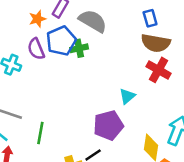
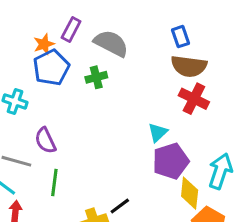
blue pentagon: (61, 41) -> (51, 68), moved
purple semicircle: (36, 49) -> (45, 141), moved
purple pentagon: (108, 125) -> (171, 161), moved

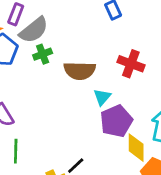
gray semicircle: (111, 43) -> (34, 30), moved, turned 120
brown semicircle: (189, 66) -> (80, 71), moved

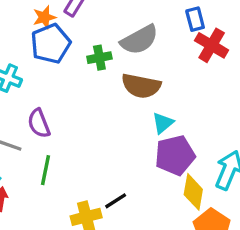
gray semicircle: (34, 30) -> (139, 40), moved
red cross: (131, 64) -> (212, 45), moved

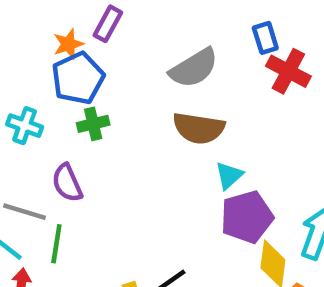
green cross: (99, 58) -> (93, 124), moved
green line: (46, 170) -> (56, 244), moved

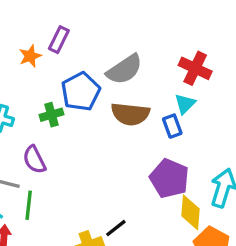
blue rectangle: (265, 38) -> (172, 126), moved
blue pentagon: (78, 78) -> (81, 92), moved
cyan triangle: (229, 175) -> (185, 104), moved
purple pentagon: (247, 217) -> (169, 178), turned -30

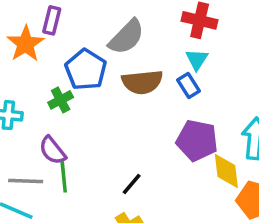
orange star: (30, 56) -> (25, 44), size x1.5
green line: (29, 205) -> (64, 177), moved
black line: (116, 228) -> (132, 184), moved

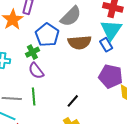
cyan triangle: (197, 60) -> (111, 30), size x1.6
purple semicircle: (53, 150) -> (36, 71), moved

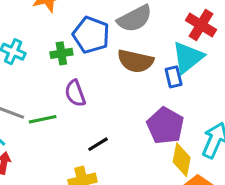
blue pentagon: (47, 35) -> (91, 35), turned -30
purple semicircle: (36, 71) -> (75, 93), moved
green line: (34, 96) -> (43, 119), turned 66

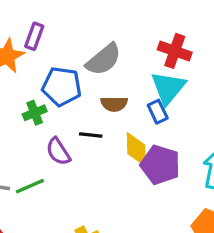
brown semicircle: (135, 61) -> (114, 104), size x0.7
black line: (98, 144) -> (91, 135), moved, turned 50
yellow diamond: (182, 160) -> (136, 149), moved

